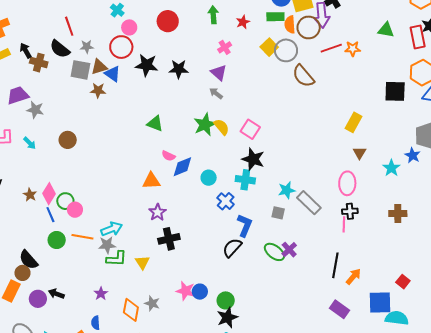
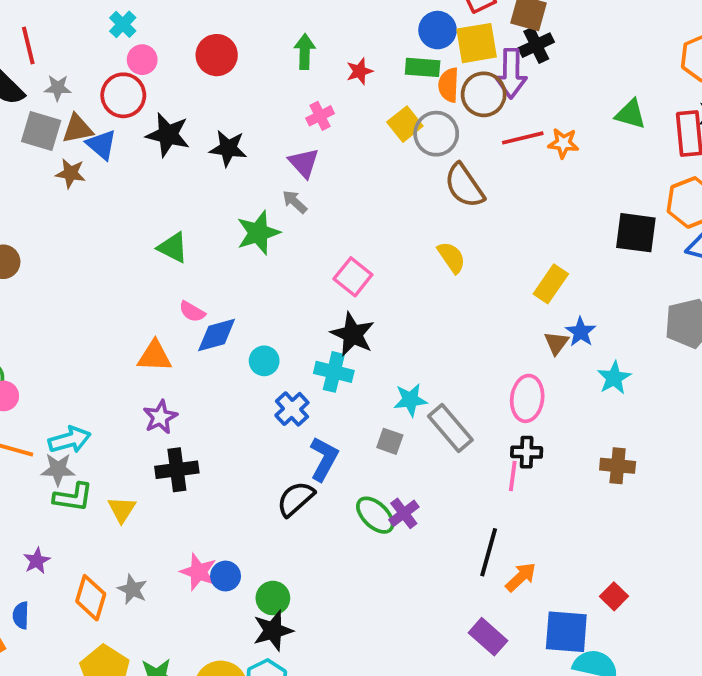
green star: (205, 125) -> (258, 233), moved
yellow semicircle: (222, 127) -> (451, 257), moved
blue star: (413, 155) -> (581, 332), moved

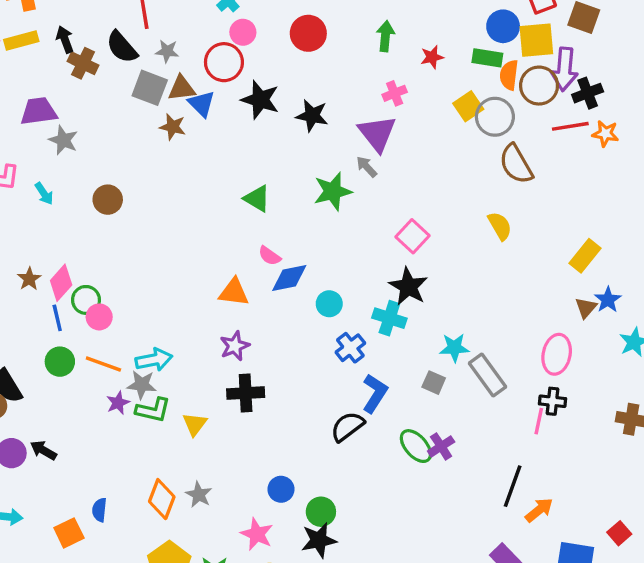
black cross: (536, 45) -> (588, 93), moved
purple triangle: (304, 163) -> (377, 133), size x1.4
purple star: (37, 561) -> (118, 403), moved
pink star: (198, 572) -> (257, 534), moved

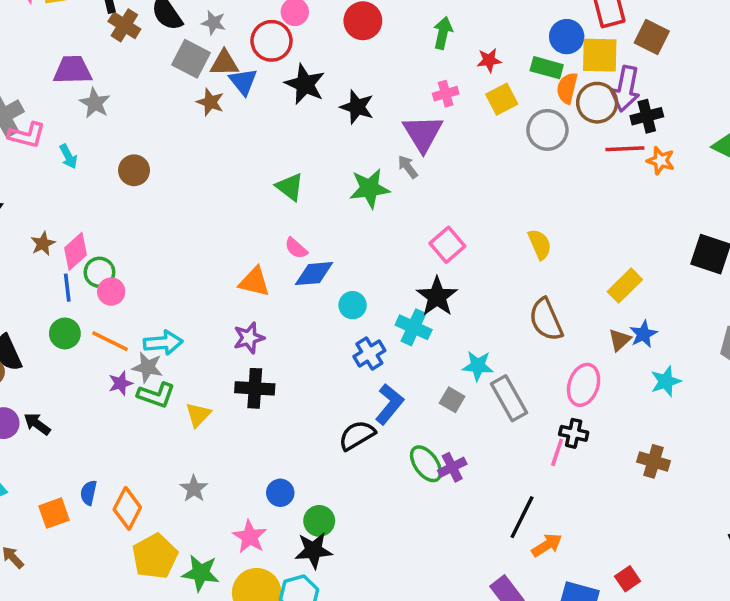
yellow square: (468, 106) -> (502, 99), moved
brown semicircle: (516, 164) -> (546, 320), moved
orange diamond: (162, 499) -> (127, 508), moved

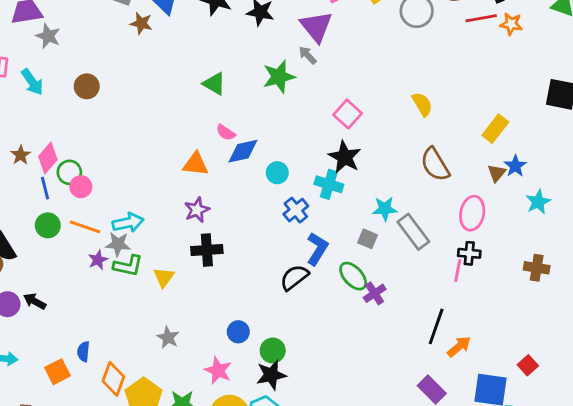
cyan arrow: (68, 156) -> (32, 82), size x1.4
green ellipse: (426, 464) -> (353, 276), moved
orange diamond: (127, 508) -> (113, 379), moved

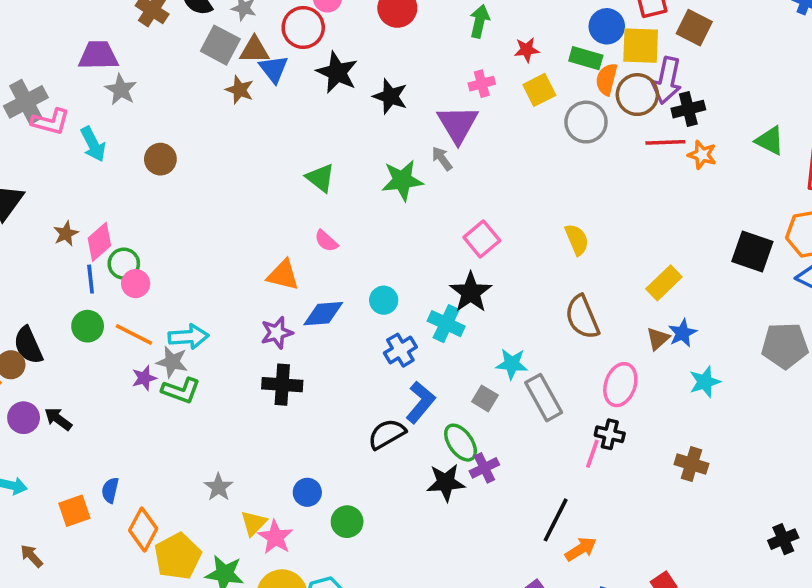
blue diamond: (243, 151) -> (323, 314), moved
yellow triangle: (164, 277) -> (254, 523), moved
black star: (271, 375) -> (446, 483), moved

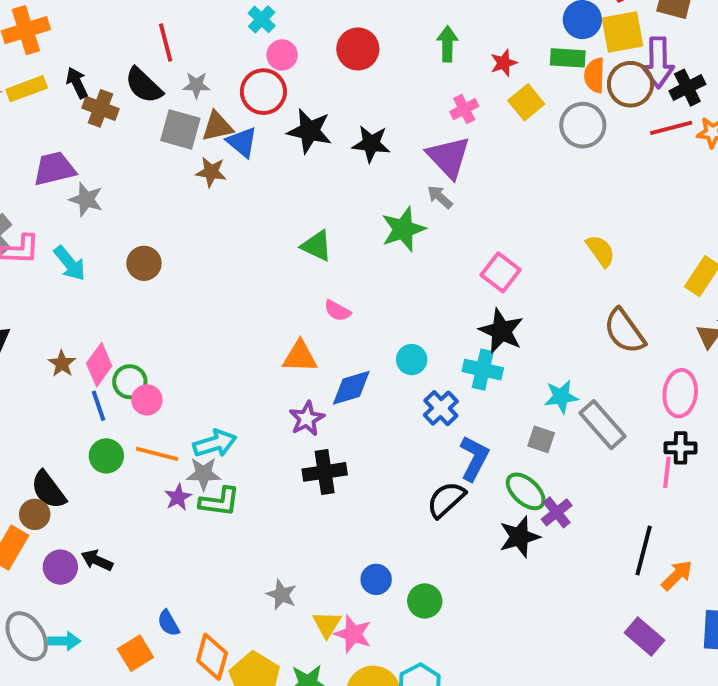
blue semicircle: (110, 490) -> (168, 623), turned -30

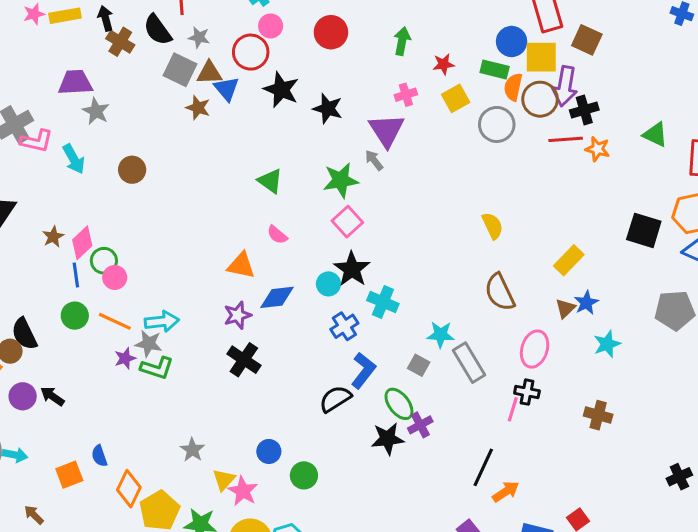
pink square: (501, 272) -> (347, 222), moved
black star: (501, 331) -> (352, 269), moved
black cross: (325, 472) -> (244, 360), turned 32

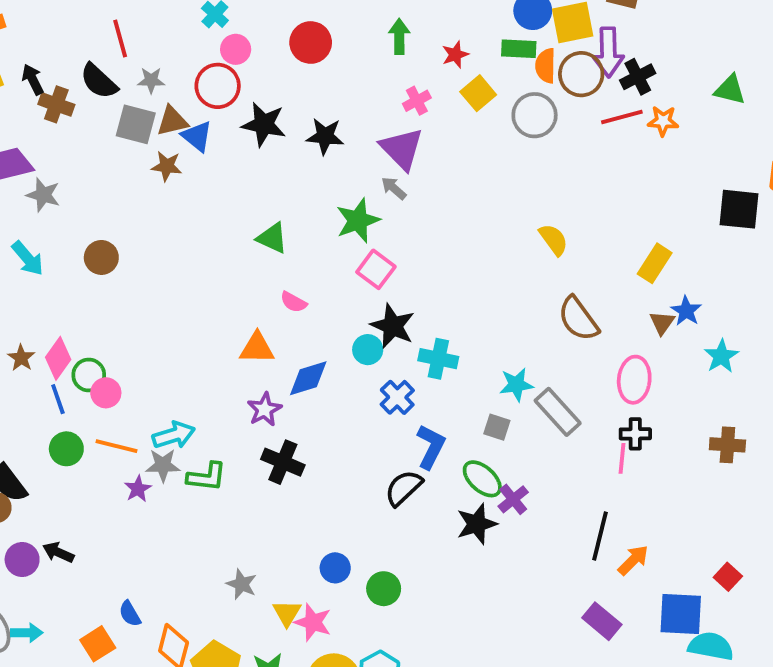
green L-shape: (157, 368) -> (207, 477), moved

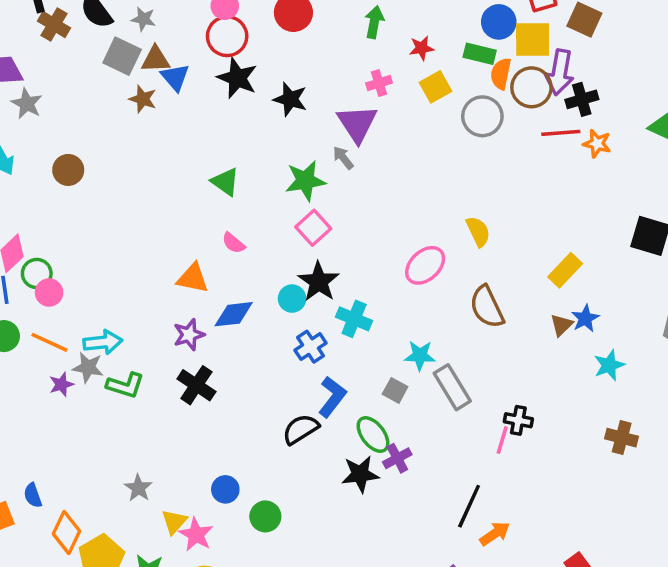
red circle: (218, 86) -> (227, 36), moved
pink ellipse: (634, 380) -> (425, 265), moved, turned 30
brown cross: (727, 445) -> (622, 438), moved

